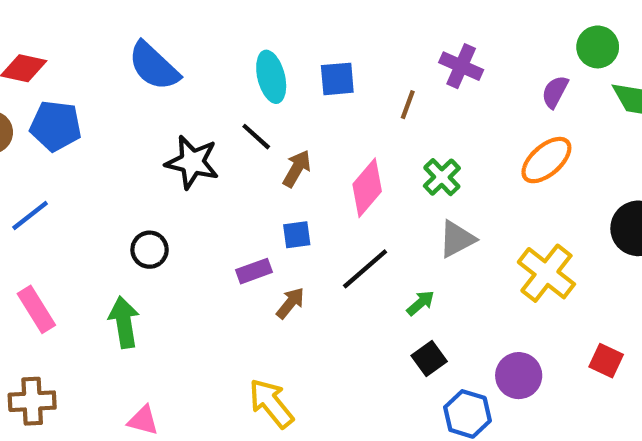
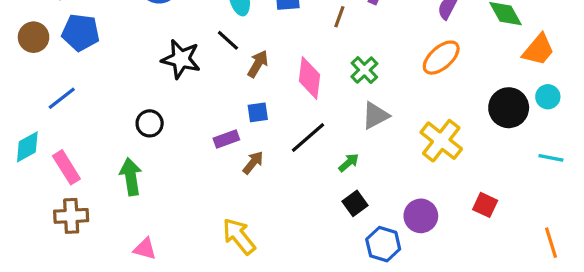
pink diamond: (367, 188) -> (309, 78), turned -33
brown cross: (32, 401) -> (71, 216), moved

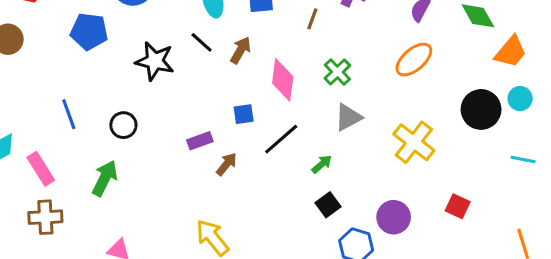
blue pentagon: (81, 32) -> (89, 31), moved
brown arrow: (258, 64) -> (241, 50), moved
blue line: (62, 98) -> (69, 114), moved, turned -72
blue square: (258, 112) -> (244, 114), moved
green arrow: (131, 177) -> (105, 178), turned 36

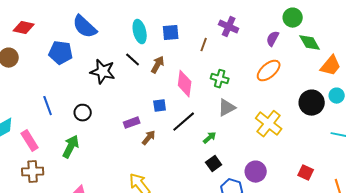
green cross: (337, 72) -> (220, 79), turned -30
red square: (458, 206) -> (306, 173), moved

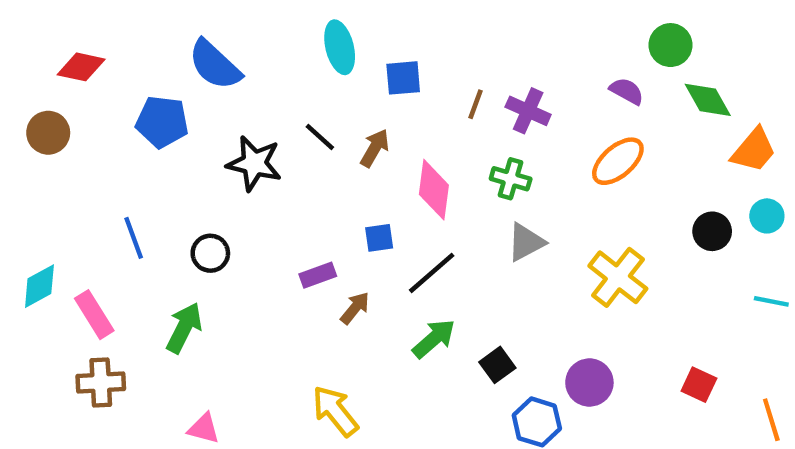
purple cross: (229, 27) -> (528, 111), moved
cyan ellipse: (140, 32) -> (340, 47), moved
purple semicircle: (273, 39) -> (627, 91), turned 91
black circle: (312, 103) -> (712, 231), size x0.7
green arrow: (210, 138) -> (434, 339), moved, size x1.5

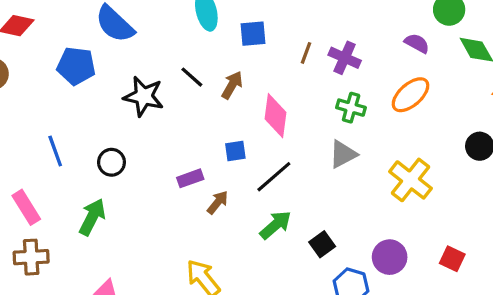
green cross: (511, 179) -> (351, 108), moved
red square: (699, 385) -> (452, 259), moved

